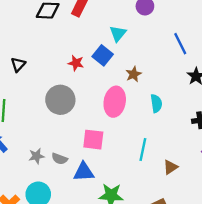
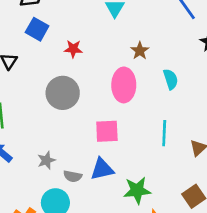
blue square: (103, 55) -> (37, 29), moved
gray semicircle: (60, 159) -> (73, 176), moved

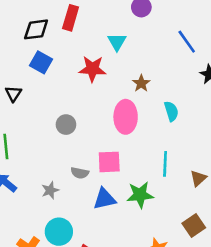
red star: (73, 49) -> (92, 69), moved, size x1.5
gray circle: (63, 93) -> (66, 125), size x0.6
gray semicircle: (73, 176) -> (80, 173), moved
green star: (137, 190) -> (140, 195), moved

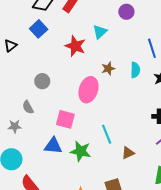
cyan semicircle: (171, 111) -> (135, 70), moved
cyan line: (165, 164) -> (107, 134), turned -42
gray semicircle: (80, 173) -> (28, 107), moved, turned 32

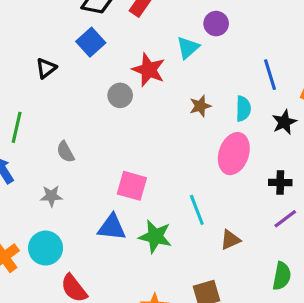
purple circle: (126, 12) -> (216, 24), moved
gray circle: (42, 81) -> (120, 95), moved
pink ellipse: (88, 90) -> (234, 154), moved
gray semicircle: (28, 107) -> (65, 152), moved

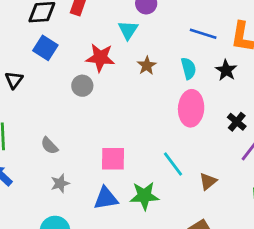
blue line: (270, 75) -> (203, 34), turned -40
brown star: (200, 106) -> (147, 66), moved
black cross: (280, 182) -> (237, 122), turned -36
gray star: (51, 196) -> (60, 183), moved

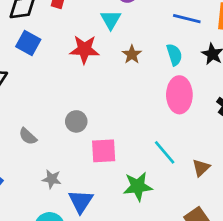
gray circle: (82, 86) -> (76, 121), moved
gray semicircle: (49, 146) -> (28, 136), moved
gray star: (60, 183) -> (52, 179), turned 30
blue triangle: (106, 198) -> (81, 201), moved, turned -44

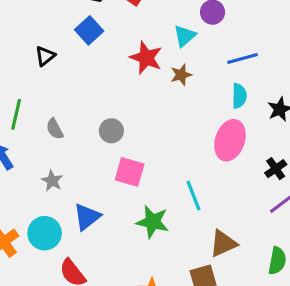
blue line: (187, 19) -> (243, 58), moved, turned -48
brown star: (132, 54) -> (181, 75), moved
brown triangle: (201, 168) -> (223, 243), moved, size x1.4
gray star: (52, 179) -> (52, 181), moved

